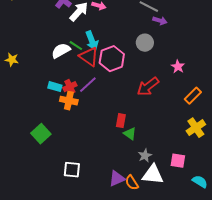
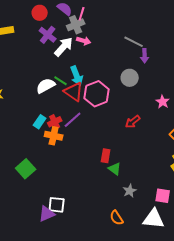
purple arrow: (160, 21) -> (145, 56), turned 72
cyan rectangle: (55, 87) -> (40, 122), turned -72
red arrow: (148, 87) -> (133, 122), size x0.7
white triangle: (153, 175) -> (154, 219), moved
purple triangle: (117, 179) -> (47, 214), moved

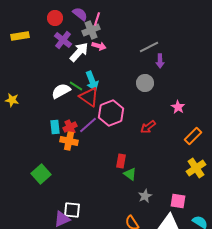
gray line: (134, 42) -> (149, 47), turned -54
pink hexagon: (97, 94) -> (111, 113), moved
cyan rectangle: (40, 122) -> (55, 127), turned -40

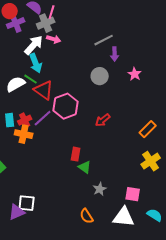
purple cross: (63, 40) -> (16, 23), moved, turned 30
cyan arrow: (92, 81) -> (36, 63), moved
pink star: (178, 107) -> (135, 74), moved

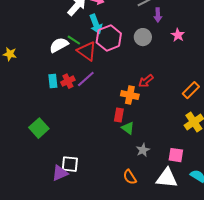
cyan arrow: (36, 63) -> (96, 24), moved
pink hexagon: (66, 106) -> (109, 38), moved
orange cross: (24, 134) -> (130, 95), moved

